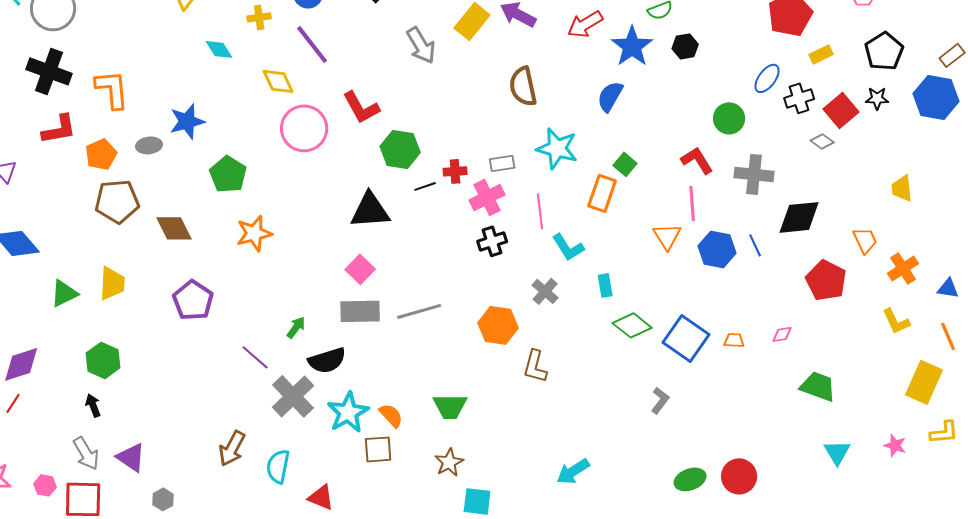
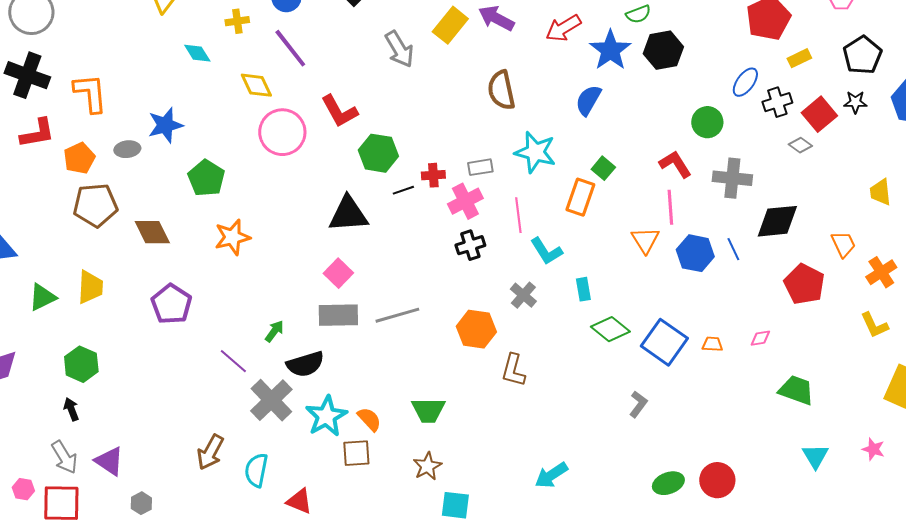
black hexagon: (685, 46) -> (663, 50), size x1.5

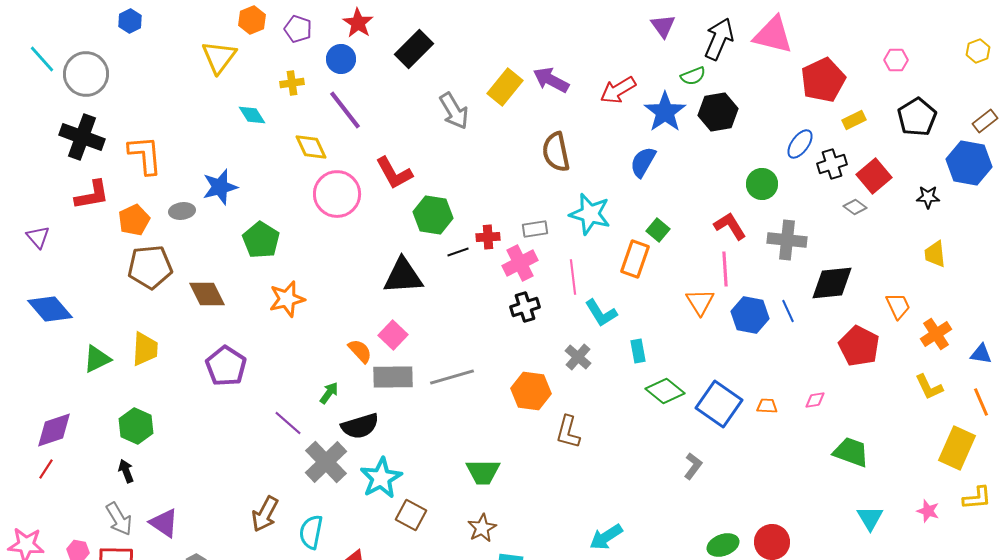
black star: (855, 102) -> (928, 197), moved
orange semicircle: (369, 419) -> (360, 351), moved
brown square: (356, 453) -> (411, 515), turned 32

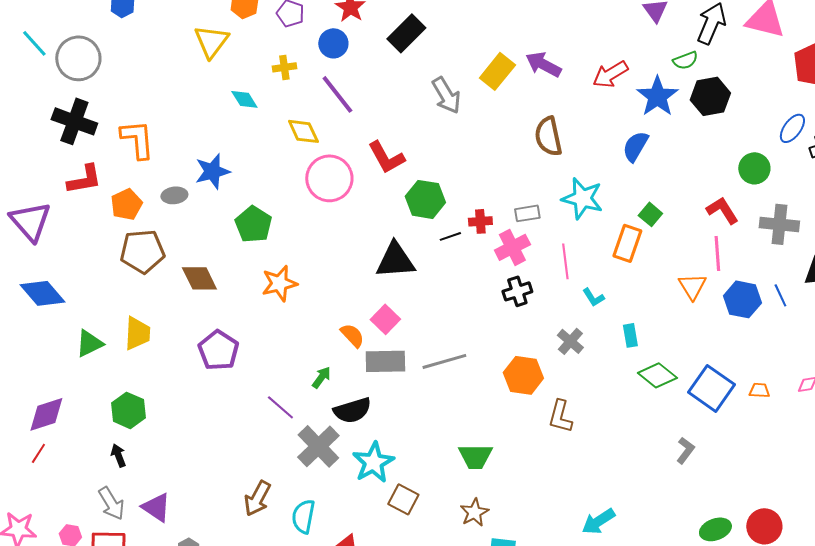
purple triangle: (38, 237) -> (30, 221), size x1.8
cyan L-shape: (601, 313) -> (593, 297), size x0.7

